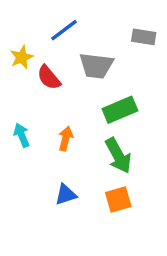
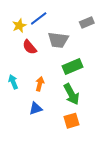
gray rectangle: (144, 37) -> (87, 23), turned -32
yellow star: (22, 57) -> (19, 26), moved
blue triangle: (66, 194) -> (36, 108), moved

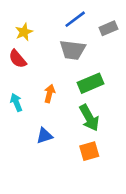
blue line: (39, 18) -> (75, 19), moved
red semicircle: (30, 47) -> (18, 59), moved
orange arrow: (40, 84) -> (50, 93), moved

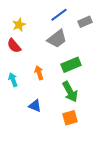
gray trapezoid: (73, 50) -> (57, 39), turned -45
orange arrow: (50, 93) -> (39, 73), turned -32
blue triangle: (44, 136) -> (35, 106), turned 40

